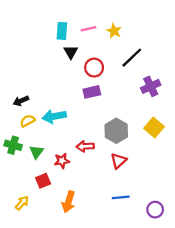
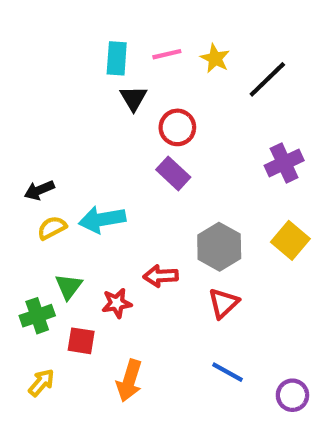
black line: (132, 58) -> (267, 79), moved
purple rectangle: (92, 92) -> (173, 173), turned 56
green cross: (13, 145) -> (37, 316), moved, turned -35
red square: (43, 181) -> (81, 341), turned 32
blue line: (121, 197) -> (228, 372), turned 35

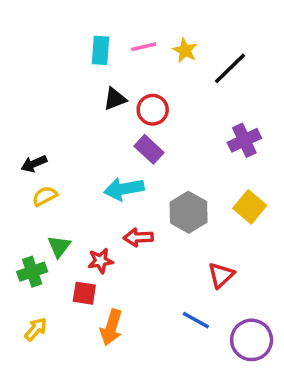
black triangle: (133, 98) -> (115, 99), moved, turned 40
cyan arrow: (102, 219) -> (124, 189), moved
red triangle: (223, 303) -> (221, 275), moved
red square: (81, 341) -> (84, 293), moved
purple circle: (292, 395) -> (252, 340), size x1.5

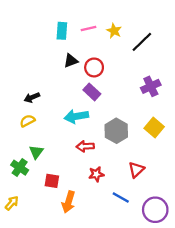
black arrow: (34, 164) -> (32, 97), moved
red star: (100, 261) -> (96, 174), moved
green cross: (32, 272) -> (20, 168), turned -36
yellow arrow: (36, 329) -> (12, 203), moved

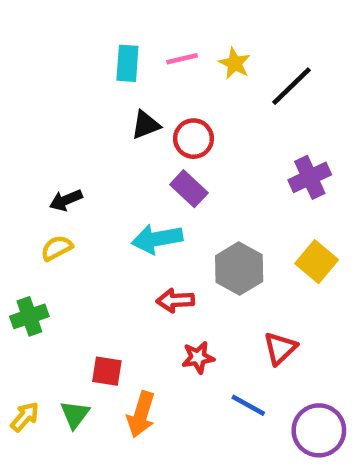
green triangle: (36, 152) -> (75, 414), moved
green cross: (20, 168) -> (29, 316), moved, turned 36

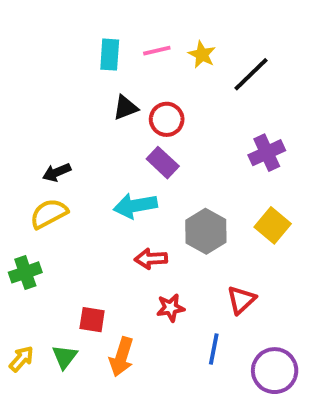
yellow semicircle: (57, 248) -> (49, 214), size x1.4
blue line: (248, 405) -> (214, 349), turned 72

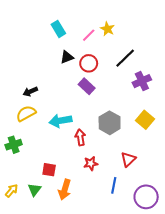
pink line: (157, 51) -> (89, 35), moved, turned -32
cyan rectangle: (110, 55) -> (58, 29), turned -35
black line: (251, 74) -> (125, 58), moved
cyan arrow: (135, 206) -> (61, 121), moved
red arrow: (151, 259) -> (80, 137), turned 84

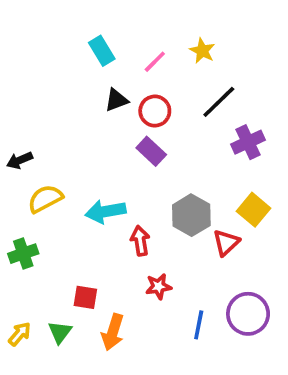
yellow star: (107, 29) -> (202, 51), moved
black arrow: (30, 91) -> (20, 160), moved
red triangle: (128, 159) -> (226, 243), moved
purple circle: (146, 197) -> (248, 314), moved

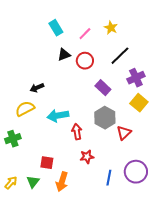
purple rectangle: (151, 151) -> (103, 88), moved
black arrow: (20, 160) -> (37, 88), moved
yellow square: (253, 210) -> (139, 103), moved

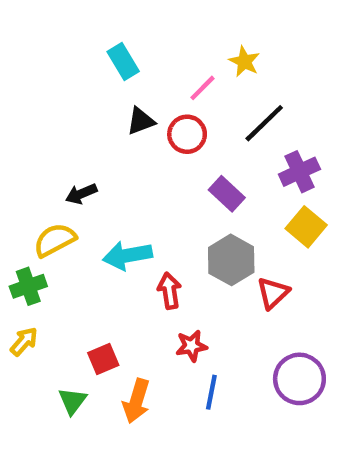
pink line: (85, 34) -> (202, 88), moved
green cross: (13, 139) -> (28, 286), moved
red square: (47, 163) -> (103, 359), turned -32
blue line: (109, 178) -> (211, 392), moved
yellow arrow: (11, 183) -> (24, 341), moved

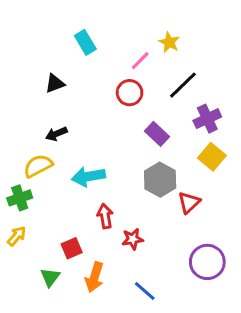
black triangle: (141, 121) -> (55, 84), moved
red arrow: (169, 291) -> (105, 216), moved
blue line: (211, 392) -> (145, 291), moved, turned -60

